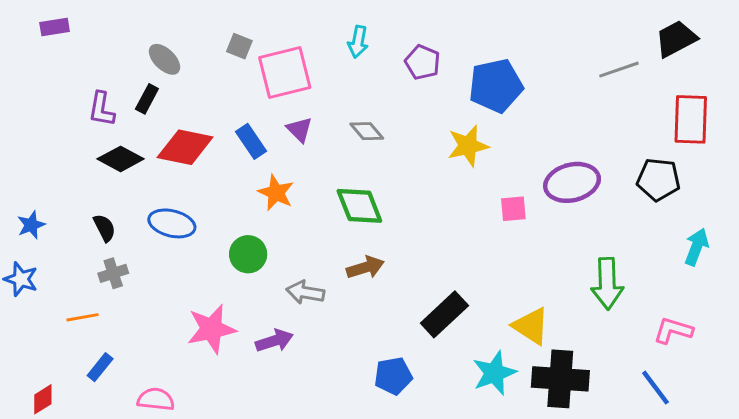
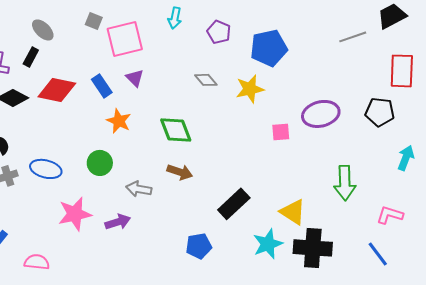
gray diamond: (367, 131) -> (206, 80), moved
blue ellipse: (172, 223) -> (46, 169), moved
brown arrow: (365, 267) -> (180, 172), turned 35

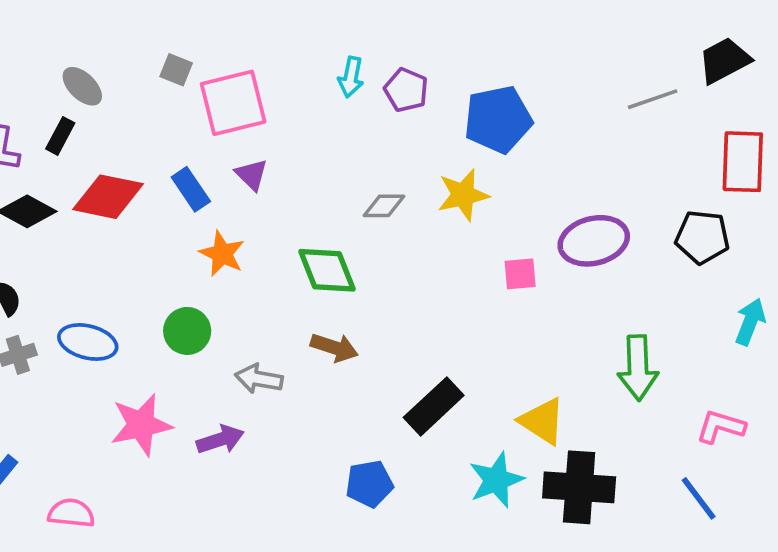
cyan arrow: (175, 18) -> (351, 77), moved
gray diamond: (206, 80) -> (384, 206), moved, turned -50

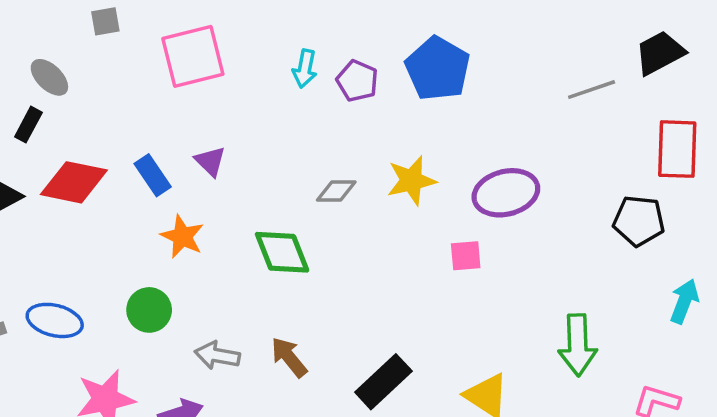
gray square: (176, 70) -> (105, 21), moved, turned -32
pink square: (233, 103) -> (193, 56), moved
blue pentagon: (498, 119) -> (438, 69), moved, turned -30
purple ellipse: (594, 241) -> (506, 193), moved
brown arrow: (334, 348) -> (289, 357), moved, turned -147

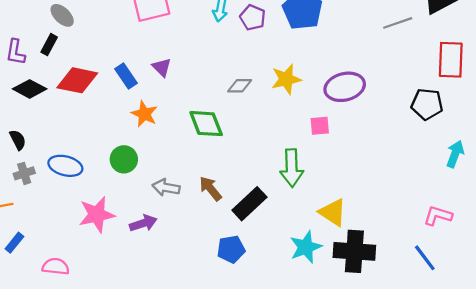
green arrow: (578, 345) -> (292, 168), moved
black rectangle: (383, 382) -> (249, 204), moved

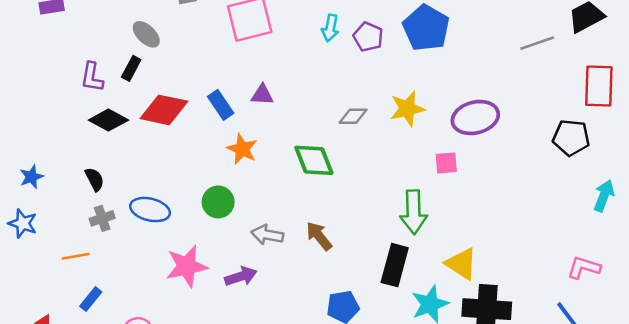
purple triangle: (162, 67) -> (262, 95), turned -42
black rectangle: (249, 204) -> (395, 265), moved, turned -32

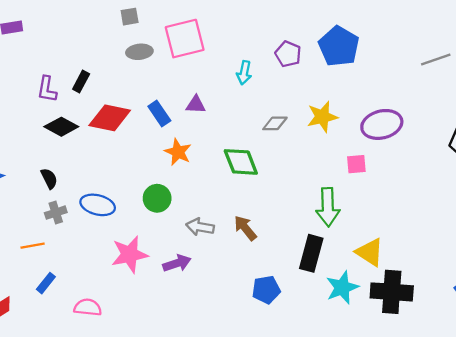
cyan arrow: (330, 28) -> (244, 73), moved
gray ellipse: (146, 34) -> (139, 52), moved, turned -50

